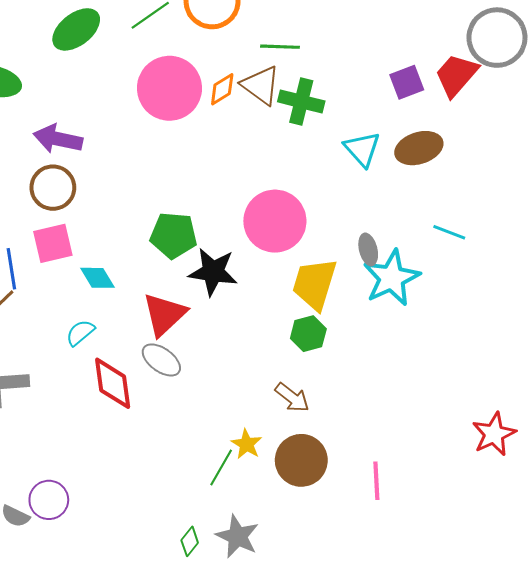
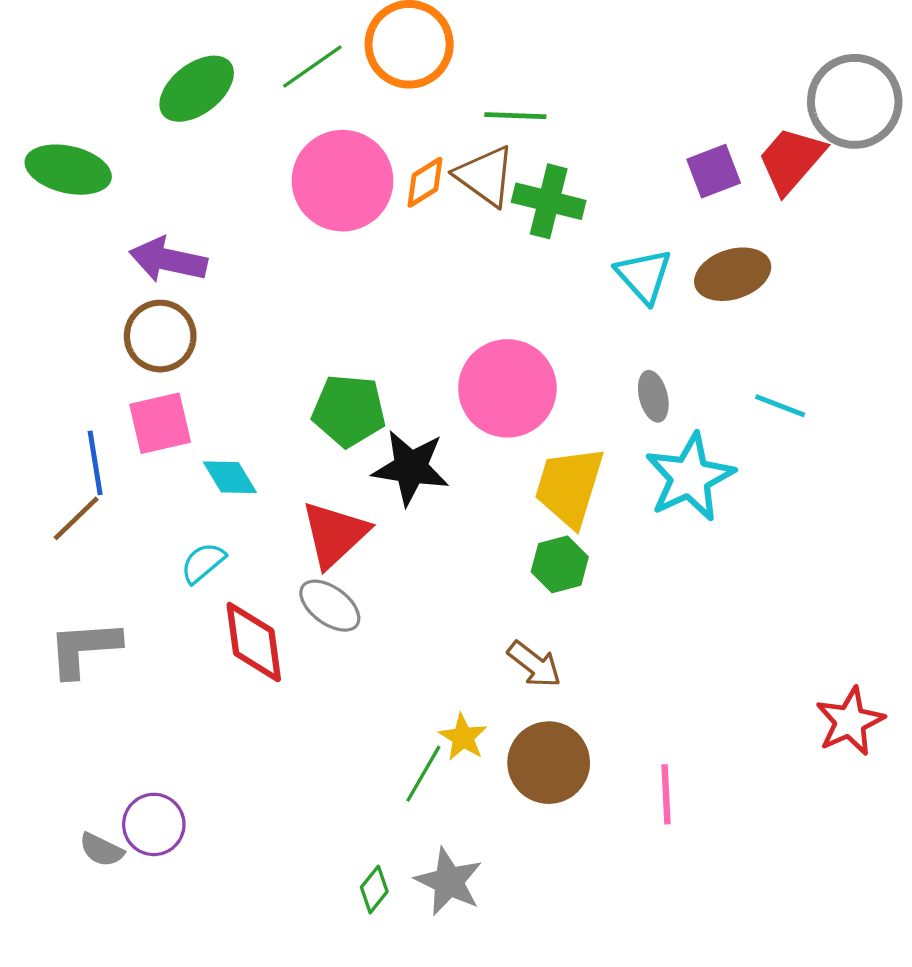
gray ellipse: (368, 249) -> (653, 396), moved

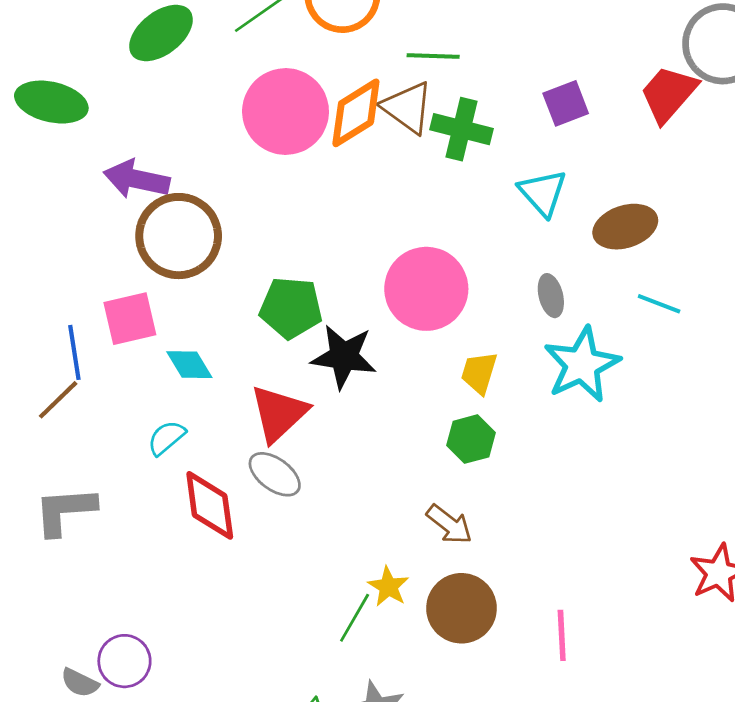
purple square: (714, 171) -> (566, 103), moved
orange diamond: (425, 182) -> (356, 113), size x1.6
brown ellipse: (733, 274) -> (625, 227), moved
brown circle: (160, 336) -> (179, 236), moved, size x1.4
yellow trapezoid: (569, 487) -> (479, 373), size x0.6

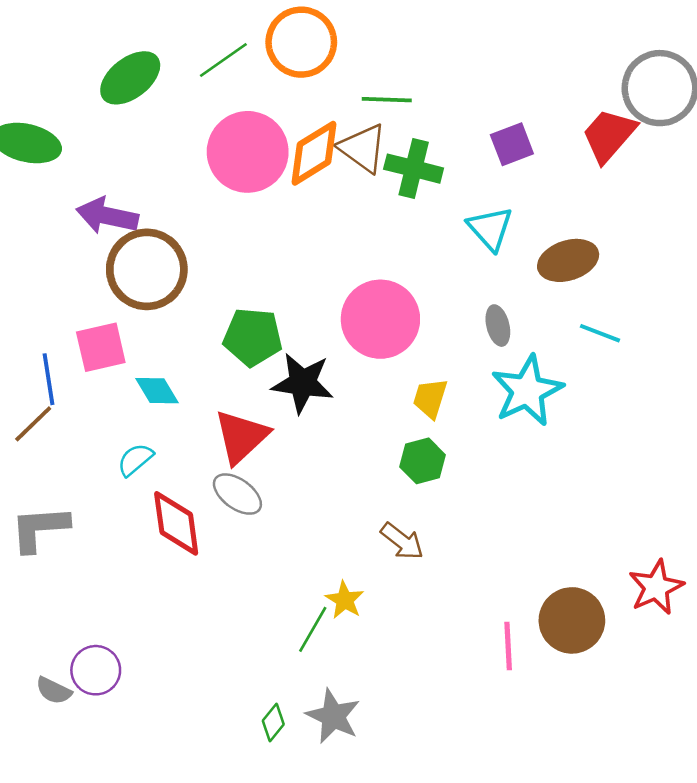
brown circle: (461, 608) -> (572, 620), moved

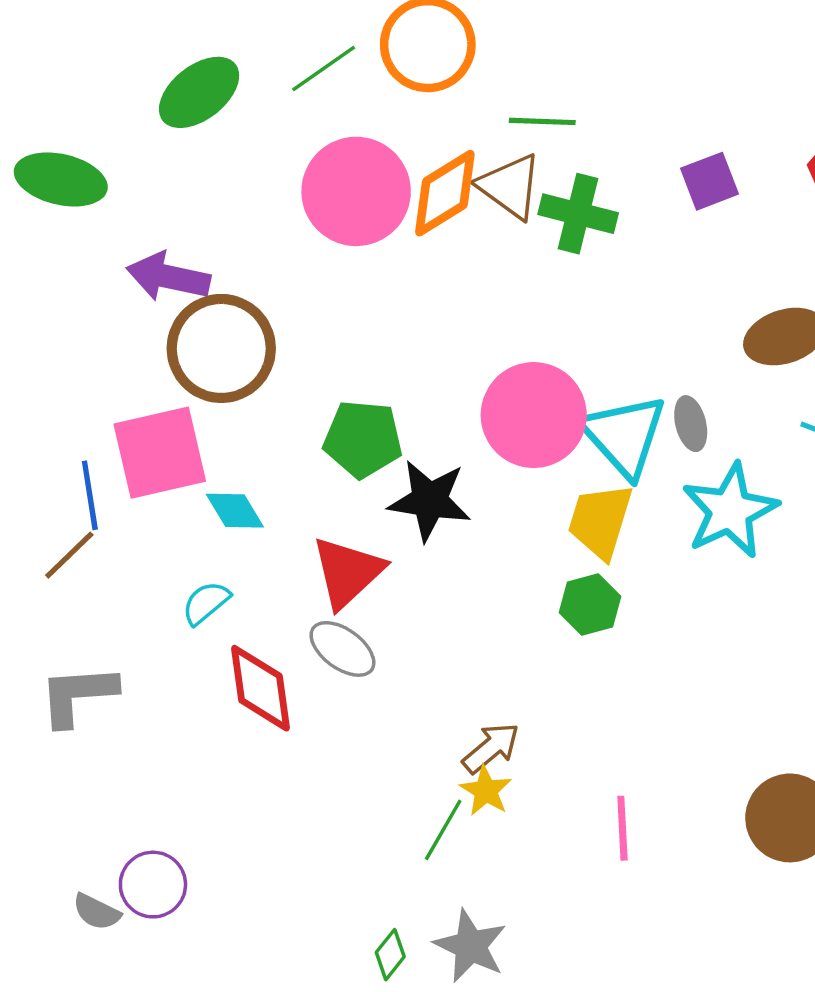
cyan triangle: (490, 229) -> (624, 436), moved, size x1.4
pink square: (101, 347) -> (160, 453), size x1.4
yellow trapezoid: (430, 398) -> (600, 521), size x1.4
brown arrow: (402, 541) -> (491, 748), moved, turned -78
pink line: (508, 646) -> (622, 828), moved

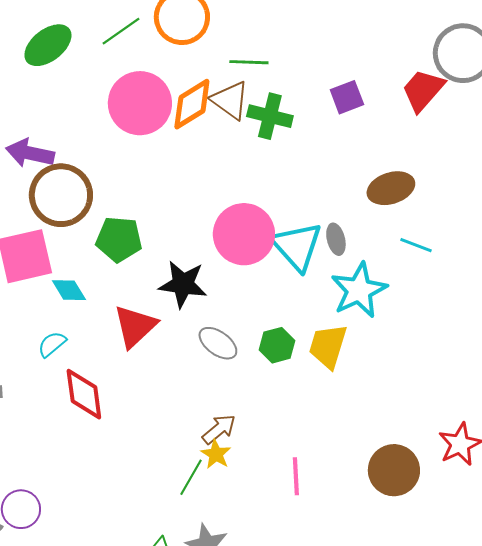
green pentagon: (363, 439) -> (119, 239), moved
yellow trapezoid: (600, 521) -> (328, 346), moved
gray ellipse: (342, 649) -> (218, 343), moved

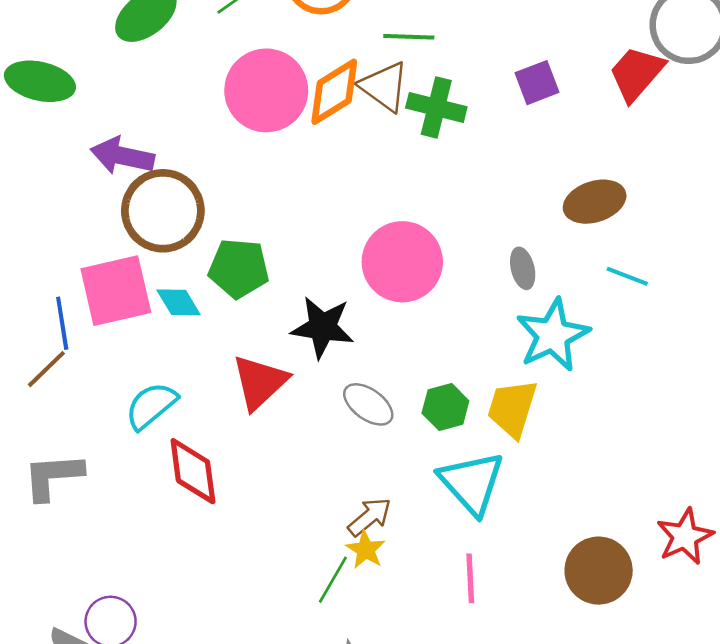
cyan triangle: (297, 246) -> (472, 483), moved
cyan diamond: (69, 290) -> (179, 302), moved
cyan semicircle: (52, 344) -> (151, 406), size x1.4

